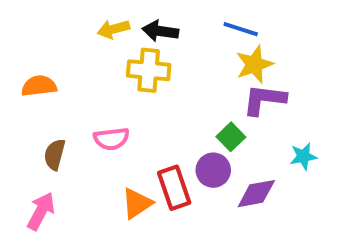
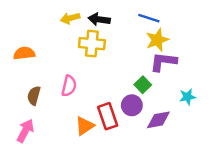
pink semicircle: (111, 139) -> (69, 86), turned -70

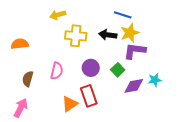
black arrow: (99, 19) -> (108, 35), moved
purple circle: (132, 105) -> (91, 68), moved
purple diamond: (158, 120) -> (134, 86), moved

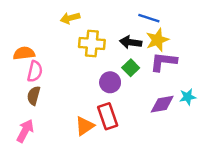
green square: (118, 70) -> (131, 68), moved
pink semicircle: (57, 71) -> (35, 71), moved

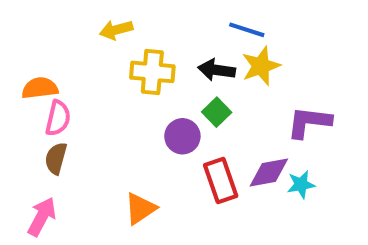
purple L-shape: (163, 62) -> (309, 122), moved
cyan star: (188, 97) -> (301, 184), moved
red rectangle: (108, 116) -> (221, 180), moved

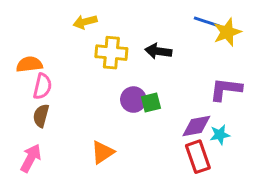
blue line: (247, 30) -> (207, 22), moved
yellow star: (261, 66) -> (227, 32), moved
green square: (217, 112) -> (151, 102), moved, turned 30
red rectangle: (221, 180) -> (198, 157), moved

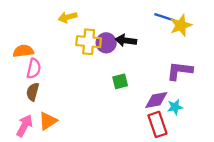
purple circle: (133, 100) -> (106, 43), moved
orange triangle: (103, 152) -> (48, 121), moved

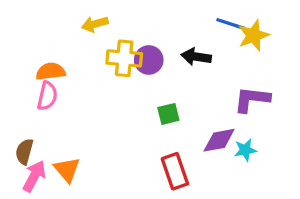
black arrow: (126, 41) -> (196, 57), moved
orange semicircle: (23, 51) -> (51, 71), moved
brown semicircle: (33, 92) -> (24, 152), moved
orange triangle: (48, 121) -> (67, 170), turned -36
red rectangle: (157, 124) -> (175, 171), moved

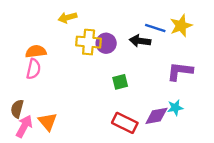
blue line: (231, 24) -> (155, 28), moved
purple diamond: (219, 140) -> (156, 116), moved
red rectangle: (175, 171) -> (125, 123), turned -45

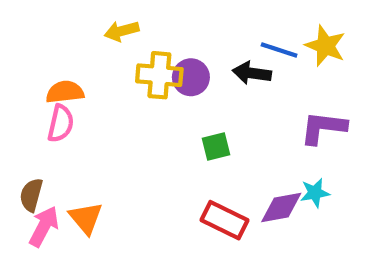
yellow star: (181, 26) -> (325, 46), turned -30

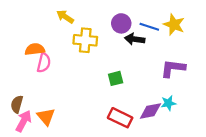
yellow arrow: (122, 31) -> (65, 17), turned 48
purple circle: (191, 77) -> (121, 23), moved
pink semicircle: (61, 123) -> (44, 63), moved

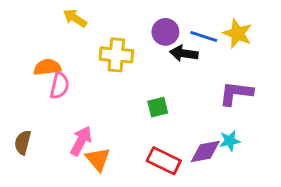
yellow arrow: (65, 17) -> (75, 18), moved
orange triangle: (46, 117) -> (98, 159), moved
pink arrow: (24, 121) -> (81, 141), moved

